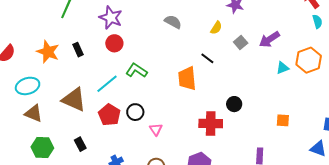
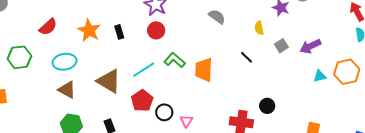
yellow semicircle: (216, 28) -> (259, 28), turned 128
orange trapezoid: (187, 78) -> (204, 70), moved
black circle: (135, 112) -> (164, 112), moved

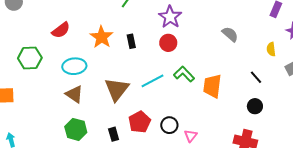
brown triangle: (109, 81) -> (117, 89), turned 32
red pentagon: (142, 101) -> (140, 122), moved
black circle: (267, 106) -> (255, 106), moved

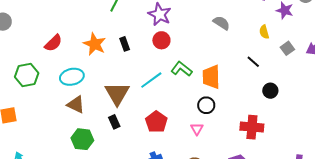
black circle: (255, 106) -> (270, 91), moved
red pentagon: (140, 122) -> (156, 122), moved
black circle: (169, 125) -> (206, 105), moved
black rectangle: (114, 134) -> (114, 122), moved

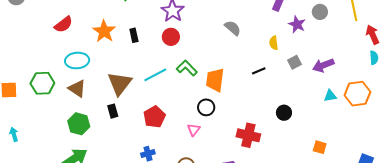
black line: (253, 62) -> (259, 71), turned -72
green hexagon: (27, 75) -> (42, 83), moved
black circle: (270, 91) -> (284, 113), moved

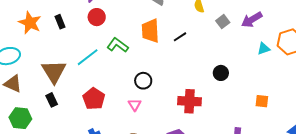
black line: (259, 71) -> (180, 37), moved
orange trapezoid: (215, 80) -> (150, 31), moved

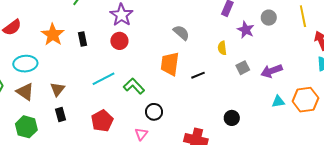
green L-shape: (118, 45) -> (134, 86), moved
brown triangle: (54, 72) -> (57, 89), moved, size x0.6

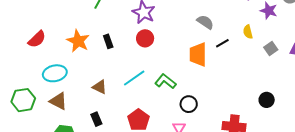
black line: (198, 75) -> (222, 43), moved
brown triangle: (57, 89) -> (100, 87), moved, turned -35

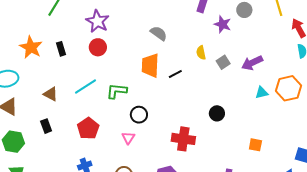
yellow semicircle: (248, 32) -> (201, 53), moved
black line: (222, 43) -> (175, 74), moved
green L-shape: (165, 81) -> (117, 91), turned -35

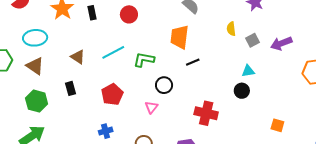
black line: (175, 74) -> (193, 62), moved
cyan triangle: (262, 93) -> (248, 71), moved

